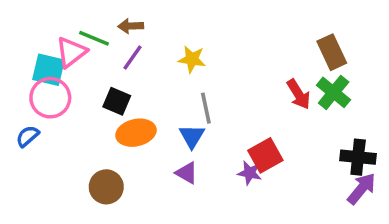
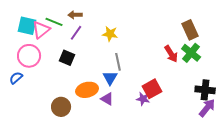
cyan square: (49, 70) -> (27, 26), moved
orange ellipse: (136, 133) -> (87, 90), moved

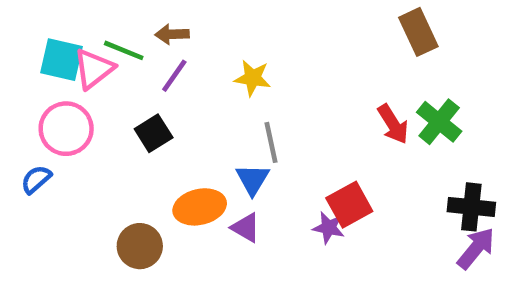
brown rectangle: (190, 30) -> (418, 32), moved
black square: (67, 58) -> (154, 133), turned 35

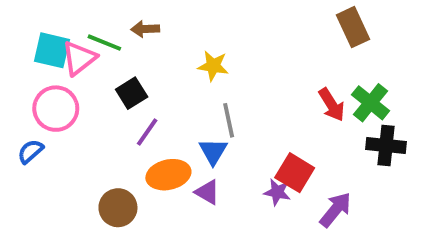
purple line: (174, 76) -> (147, 132), moved
black square: (154, 133) -> (132, 93), moved
red square: (349, 205) -> (295, 173), turned -30
black cross: (471, 207) -> (386, 146), moved
purple arrow: (476, 248) -> (336, 210), moved

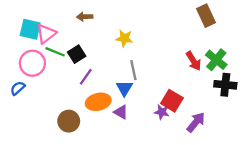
green line: (104, 43) -> (55, 52), moved

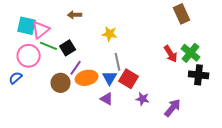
red square: (172, 101) -> (129, 79), moved
orange ellipse: (98, 102) -> (87, 78), moved
brown circle: (69, 121) -> (61, 83), moved

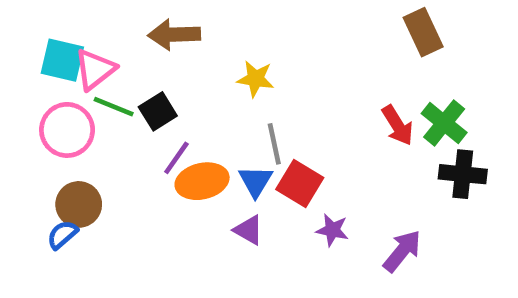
brown arrow: (75, 15) -> (174, 35), size x1.5
blue semicircle: (16, 78) -> (62, 235), moved
brown circle: (61, 83) -> (79, 204), moved

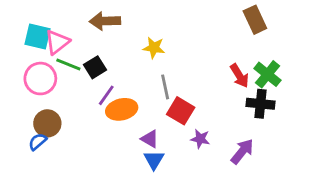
black cross: (463, 174) -> (260, 104), moved
blue triangle: (256, 181) -> (154, 160), moved

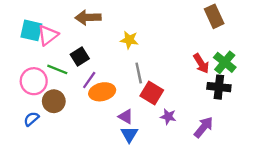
green line: (68, 65) -> (57, 69), moved
pink circle: (40, 79) -> (34, 81), moved
brown circle: (47, 123) -> (54, 101), moved

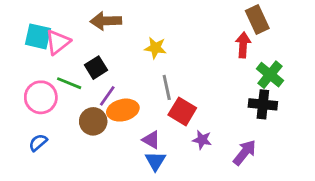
red arrow: (201, 63) -> (243, 45), moved, turned -144
brown circle: (54, 101) -> (93, 121), moved

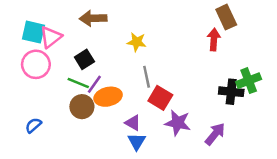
green cross: (270, 75) -> (249, 81), moved, turned 30
green line: (69, 83) -> (78, 83), moved
pink circle: (41, 97) -> (36, 64), moved
purple star: (202, 140) -> (178, 123), size x1.5

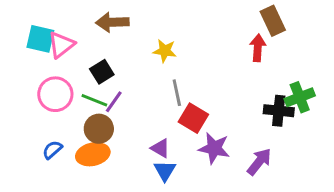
pink circle: (36, 64) -> (55, 94), moved
orange ellipse: (108, 97) -> (93, 154), moved
blue semicircle: (33, 125) -> (52, 150), moved

